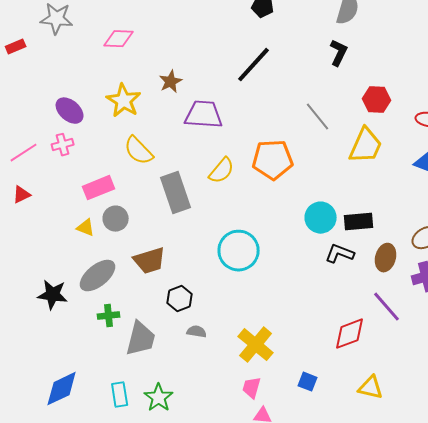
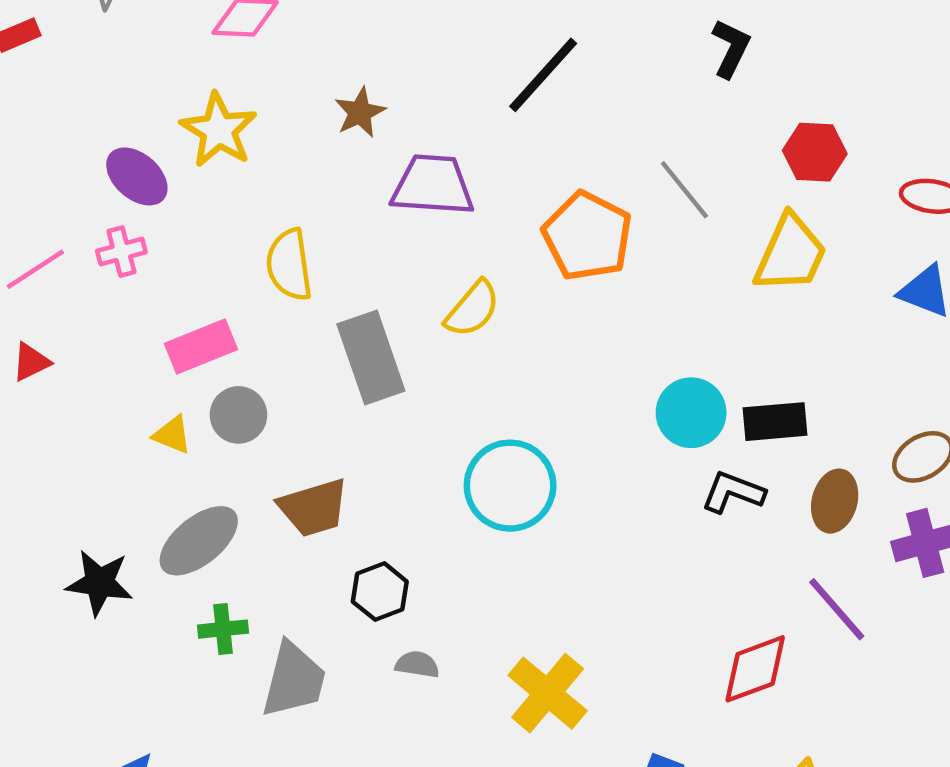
yellow star: (124, 101) -> (219, 130), moved
yellow semicircle: (139, 151) -> (289, 265), turned 36
orange pentagon: (273, 160) -> (587, 236), moved, turned 30

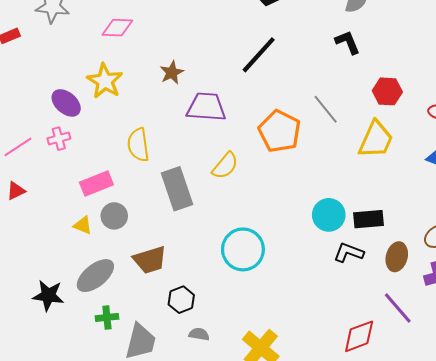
black L-shape: (731, 48) -> (348, 42), turned -48

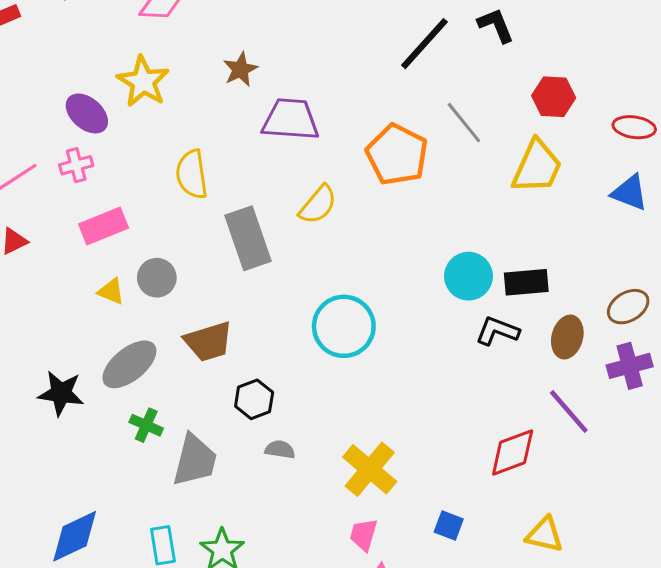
black line: (259, 55) -> (424, 44), moved
pink rectangle: (96, 184) -> (104, 226), moved
green cross: (107, 317) -> (146, 425), turned 30

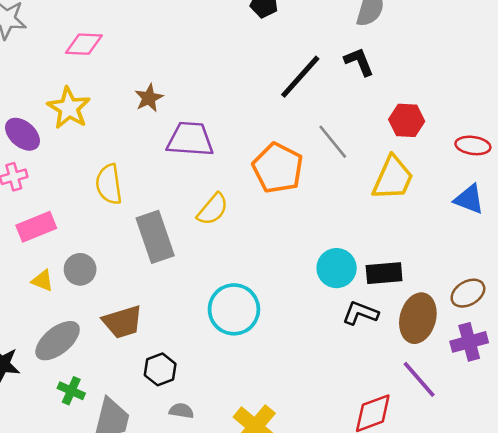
brown ellipse: (567, 337) -> (418, 318), size x1.4

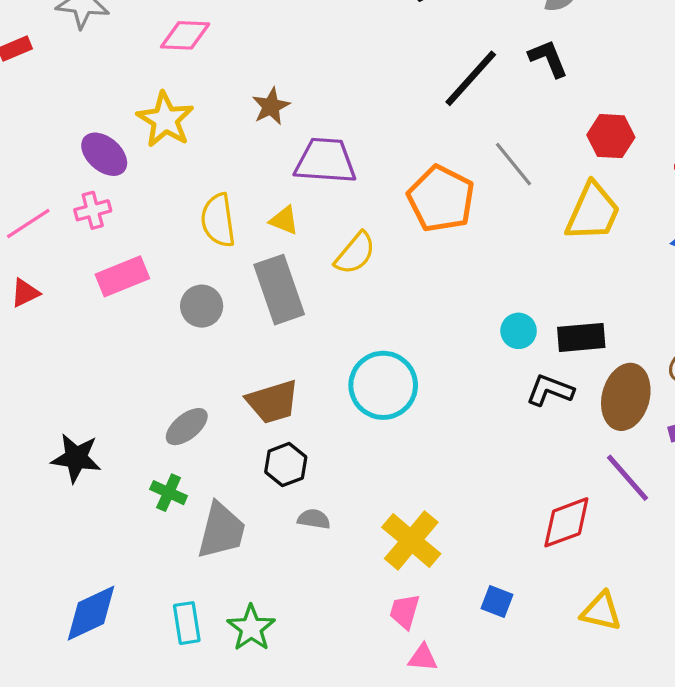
cyan circle: (337, 268) -> (519, 331), size x0.7
gray circle: (80, 269) -> (202, 306), moved
yellow triangle: (43, 281) -> (284, 220), moved
brown trapezoid: (123, 322) -> (273, 402), moved
gray ellipse: (58, 341) -> (187, 427), moved, size x0.7

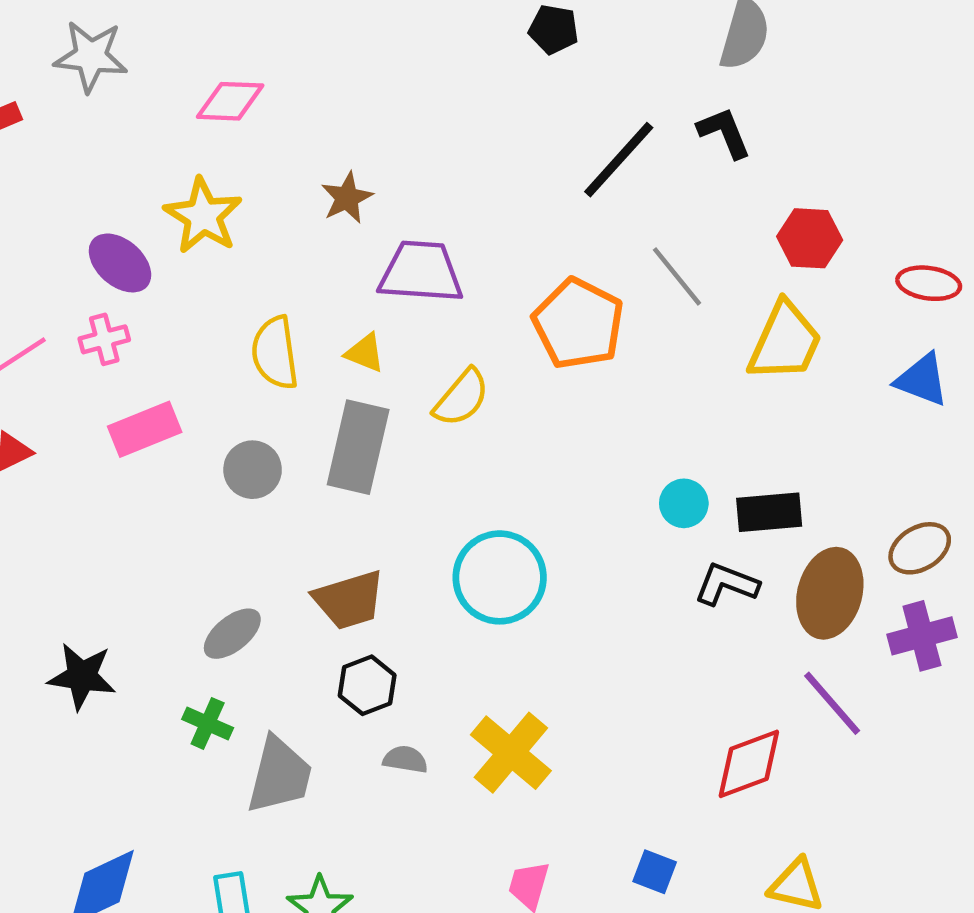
gray rectangle: (279, 290) -> (358, 447), turned 32
yellow cross: (411, 540) -> (511, 753), moved

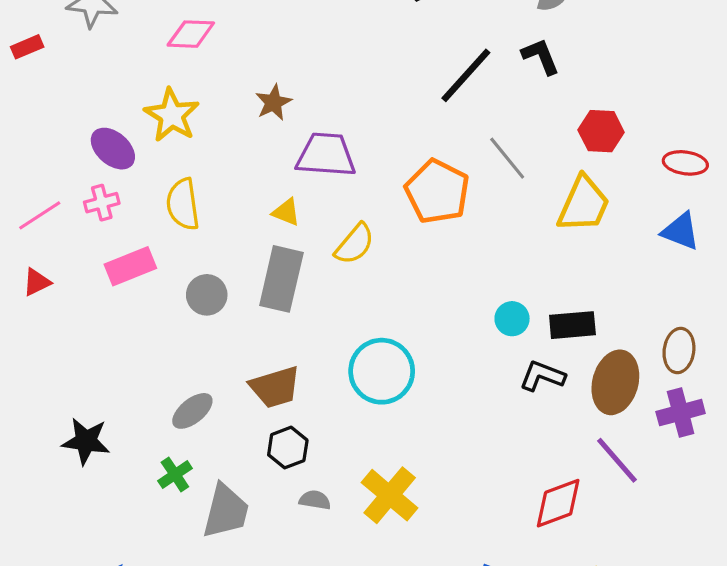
yellow semicircle: (275, 353) -> (183, 204), moved
brown ellipse: (920, 548) -> (679, 351), turned -51
green cross: (208, 723) -> (175, 475), turned 32

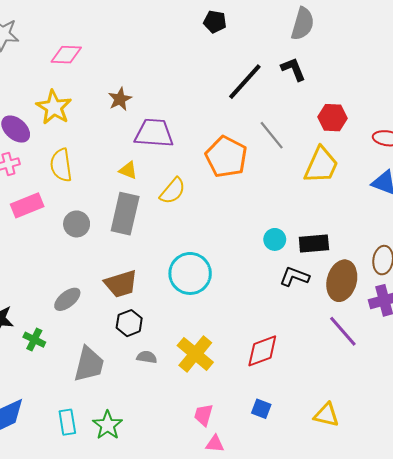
green cross: (175, 475) -> (34, 340), moved, turned -30
red diamond: (558, 503) -> (262, 351), moved

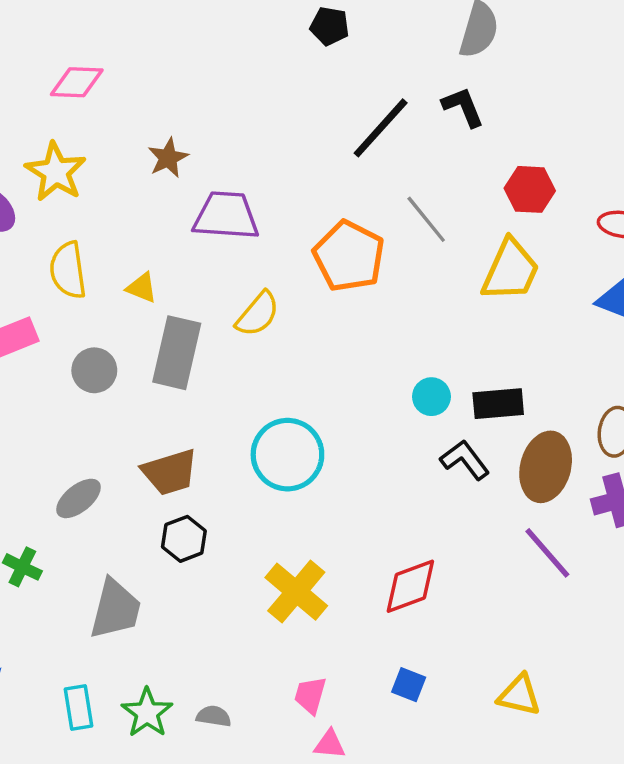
yellow triangle: (128, 170) -> (142, 288), moved
black L-shape: (294, 277) -> (465, 460), turned 32
gray semicircle: (147, 357) -> (214, 716), moved

